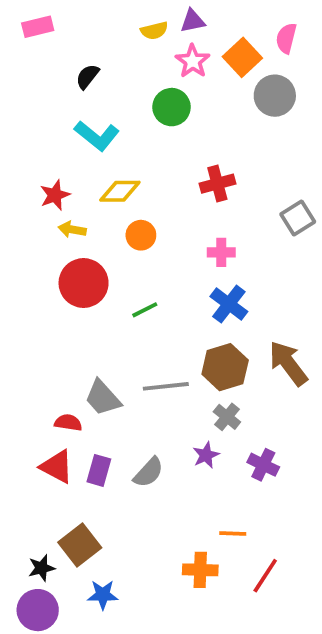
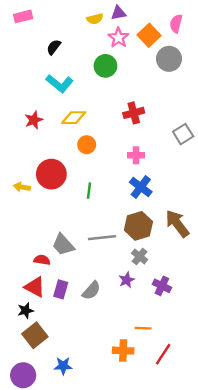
yellow arrow: (72, 229) -> (22, 187), moved
green line: (145, 310) -> (89, 191), turned -56
brown square: (80, 545) -> (35, 335), moved
black star: (41, 568) -> (25, 311), moved

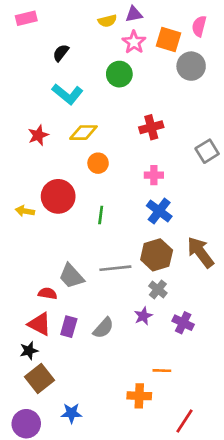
orange square: (149, 35) -> (169, 39), turned -30
red line: (163, 354) -> (184, 421), moved

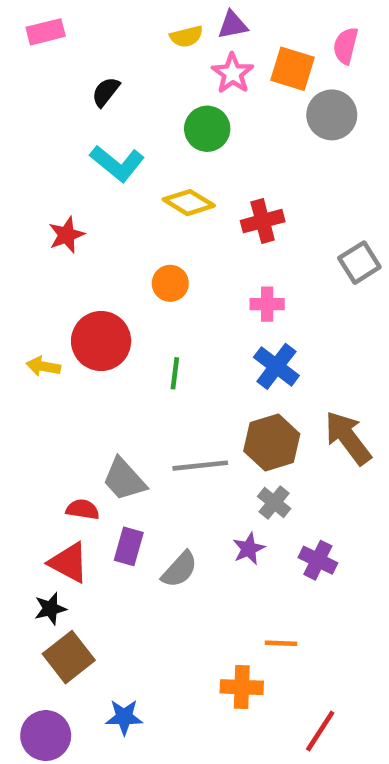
yellow diamond: (83, 133) -> (189, 203), moved, turned 32
purple rectangle: (69, 327) -> (129, 546), moved

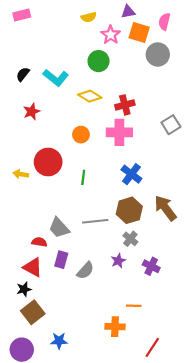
purple triangle: (233, 25) -> (128, 12), moved
black semicircle: (106, 92) -> (23, 74), moved
pink cross: (267, 304) -> (119, 132), moved, size x1.6

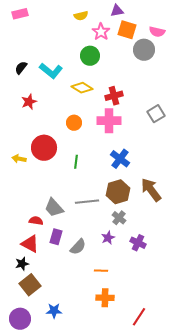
pink semicircle: (164, 22) -> (157, 32), moved, turned -91
orange line: (134, 306) -> (101, 271), moved

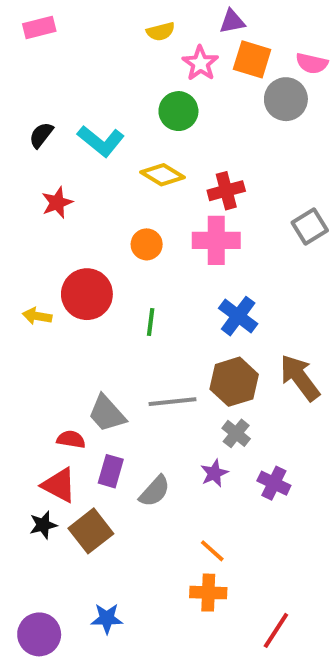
orange line: (101, 271) -> (212, 551), moved, turned 40
brown square: (30, 285) -> (91, 531), moved

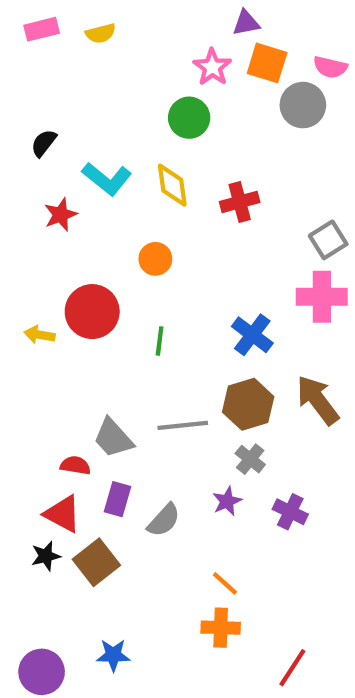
yellow semicircle: (161, 32) -> (101, 33), moved
cyan L-shape: (101, 141) -> (107, 179), moved
yellow diamond: (163, 175) -> (172, 185), turned 51
pink cross: (216, 240) -> (322, 297), moved

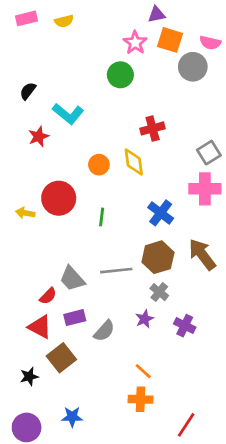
yellow diamond: (172, 185) -> (134, 162), moved
red semicircle: (75, 465) -> (48, 296), turned 126
purple rectangle: (117, 499) -> (75, 318), turned 60
black star: (46, 556) -> (29, 377), moved

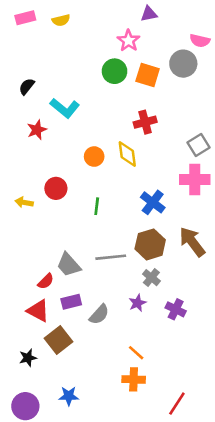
orange square: (170, 40) -> (148, 75), moved
red circle: (59, 198) -> (56, 188), size x0.7

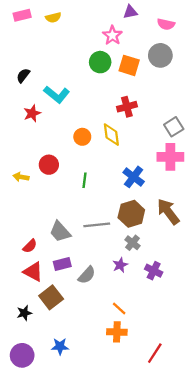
pink semicircle: (200, 41) -> (166, 24), moved
red semicircle: (46, 281) -> (30, 246), moved

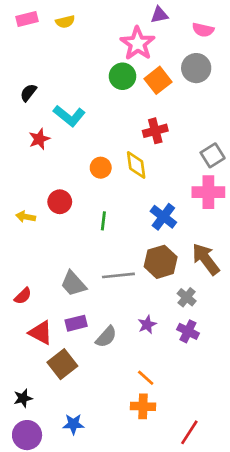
pink star: (112, 35) -> (138, 44), size x1.4
orange square: (129, 65) -> (158, 80), turned 35
gray cross: (132, 243) -> (187, 297), moved
red semicircle: (30, 246) -> (23, 296), moved
black star: (24, 313) -> (23, 398), moved

